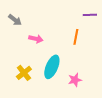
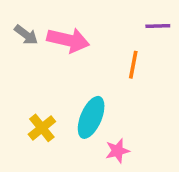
pink arrow: (36, 39) -> (68, 40), moved, size x1.6
pink star: (75, 80) -> (117, 151), moved

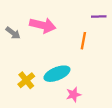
gray arrow: (26, 35) -> (13, 33), moved
cyan ellipse: (91, 117) -> (57, 74), turned 45

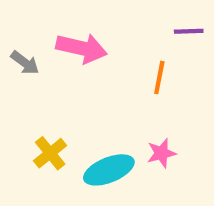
cyan ellipse: (57, 74) -> (109, 170), moved
pink star: (73, 95) -> (161, 153), moved

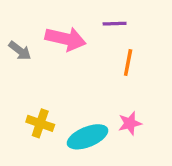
purple line: (189, 31) -> (115, 24), moved
yellow cross: (50, 153) -> (40, 123), turned -32

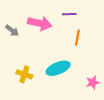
pink star: (130, 123) -> (93, 83), moved
cyan ellipse: (88, 137) -> (58, 68), moved

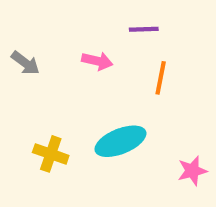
pink arrow: (40, 23) -> (97, 61), moved, size x0.6

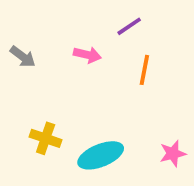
purple line: (144, 29) -> (129, 26), turned -32
cyan ellipse: (120, 141) -> (101, 155), moved

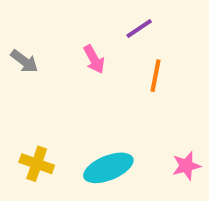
pink arrow: (87, 55) -> (94, 59), turned 48
yellow cross: (46, 138) -> (37, 164), moved

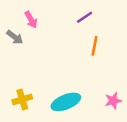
pink arrow: (94, 59) -> (31, 20), moved
yellow cross: (37, 164) -> (22, 99), turned -36

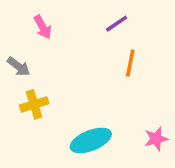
gray arrow: (15, 37) -> (19, 67), moved
yellow cross: (22, 99) -> (34, 104), moved

